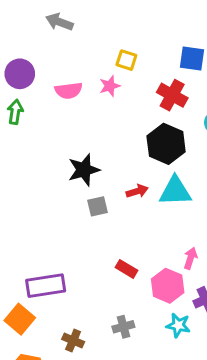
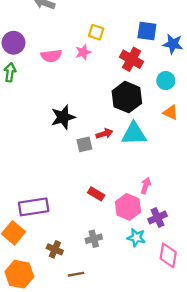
gray square: (97, 206) -> (84, 144), moved

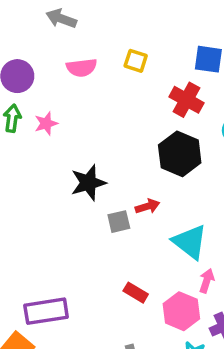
pink star: (83, 52) -> (46, 123), moved
pink semicircle: (51, 56) -> (82, 68), moved
cyan triangle: (134, 134) -> (190, 242), moved, turned 40

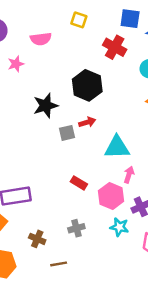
pink semicircle: (82, 68) -> (41, 39), moved
black hexagon: (180, 154) -> (87, 85), moved
cyan triangle: (190, 242) -> (117, 147), turned -40

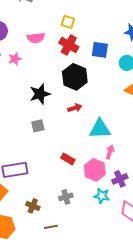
blue square: (130, 19) -> (100, 50), moved
red cross: (115, 47) -> (69, 45), moved
gray square: (67, 133) -> (38, 126), moved

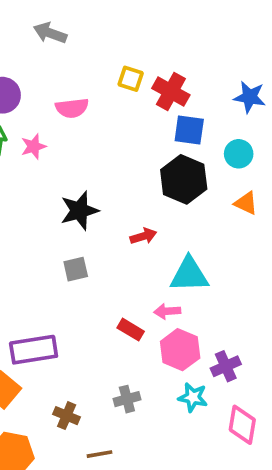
red cross: (69, 45) -> (171, 92), moved
black hexagon: (75, 77) -> (184, 179), moved
pink arrow: (110, 152) -> (167, 311), moved, turned -112

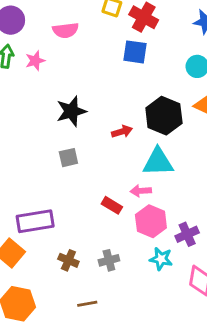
blue square: (189, 130) -> (135, 52), moved
black hexagon: (184, 179) -> (164, 116), moved
brown cross: (67, 416) -> (68, 260), moved

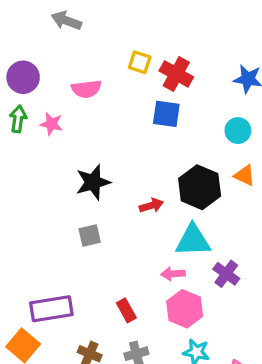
pink star: (35, 61) -> (51, 124), turned 30
red rectangle: (112, 205) -> (126, 310), moved, turned 30
purple cross: (187, 234) -> (226, 274), moved, turned -30

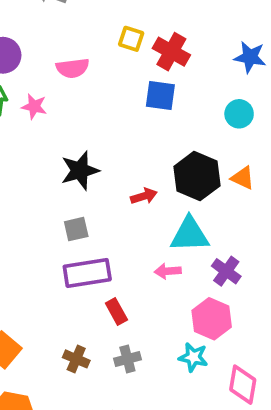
orange triangle: (245, 176) -> (243, 178), moved
purple rectangle: (51, 309) -> (87, 273), moved
pink hexagon: (185, 309) -> (212, 319), moved

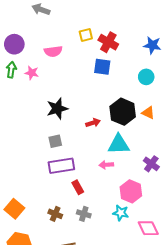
yellow square: (131, 39) -> (86, 35), turned -32
purple cross: (226, 271) -> (151, 164), moved
gray cross: (127, 359) -> (84, 214), turned 32
pink diamond: (243, 385) -> (148, 228), turned -35

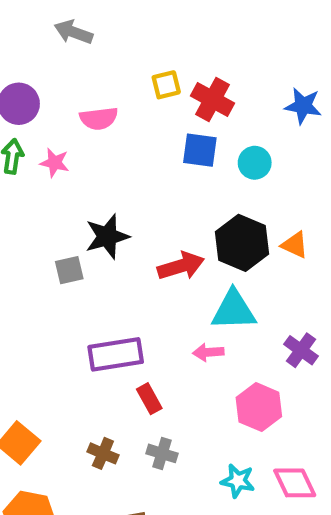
cyan circle: (146, 77) -> (255, 163), moved
red arrow: (93, 123) -> (181, 266), size x1.5
gray square: (55, 141) -> (69, 270), moved
cyan star: (121, 213) -> (238, 481), moved

